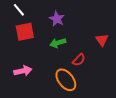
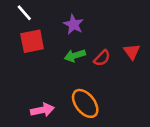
red semicircle: (79, 60) -> (102, 58), moved
pink arrow: (23, 71) -> (42, 110), moved

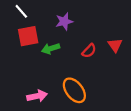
purple star: (74, 24) -> (64, 21), turned 30
green arrow: (75, 56) -> (51, 49), moved

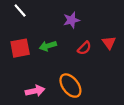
purple star: (64, 21) -> (71, 20), moved
red square: (28, 36) -> (20, 48), moved

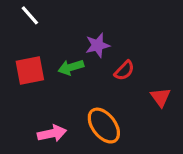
purple star: (71, 20) -> (98, 45), moved
red triangle: (109, 43) -> (161, 97), moved

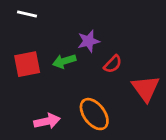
white line: (30, 15) -> (27, 14), turned -36
red triangle: (161, 97) -> (146, 88), size x1.5

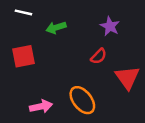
purple star: (89, 41) -> (110, 26), moved, turned -30
green arrow: (64, 61) -> (56, 27), moved

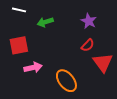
red semicircle: (99, 56) -> (88, 45), moved
pink arrow: (41, 106) -> (33, 68), moved

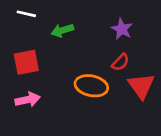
pink arrow: (33, 68) -> (28, 100), moved
orange ellipse: (66, 81) -> (91, 86), moved, turned -40

